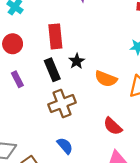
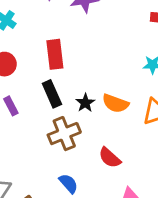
black star: (77, 61) -> (85, 103), moved
red semicircle: (113, 126) -> (110, 158), moved

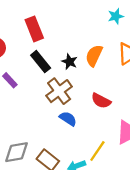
orange semicircle: (115, 103) -> (94, 56), turned 110
blue semicircle: (68, 183) -> (68, 119), moved

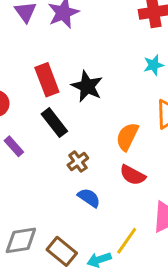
orange semicircle: (94, 56) -> (127, 137), moved
black star: (69, 62) -> (87, 86), moved, size x1.5
brown cross: (59, 91) -> (78, 162), size x0.6

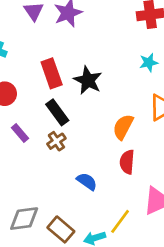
brown cross: (78, 162) -> (56, 141), moved
red semicircle: (133, 175) -> (127, 162), turned 65

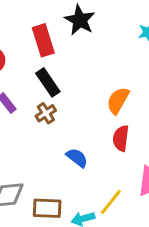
black star: (88, 80) -> (80, 20), moved
brown rectangle: (61, 229) -> (47, 208), turned -40

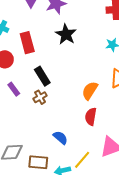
red rectangle: (43, 40) -> (27, 43), moved
blue semicircle: (77, 158) -> (60, 138), moved

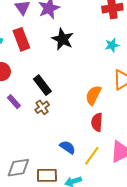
red rectangle: (27, 43) -> (21, 39), moved
yellow line: (82, 160) -> (92, 156), moved

